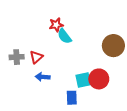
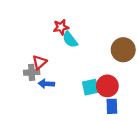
gray cross: (17, 57) -> (32, 72), moved
blue rectangle: (72, 98) -> (112, 106), moved

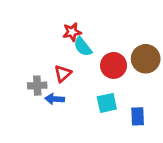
red triangle: (40, 62) -> (63, 73), moved
red circle: (107, 86) -> (114, 65), moved
blue rectangle: (112, 106) -> (138, 116), moved

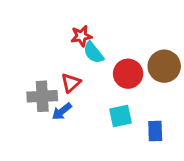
gray cross: (37, 86) -> (42, 96), size x1.4
blue arrow: (55, 99) -> (62, 111), turned -42

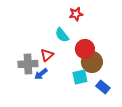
red star: (81, 36) -> (76, 14), moved
brown circle: (164, 66) -> (92, 62), moved
blue rectangle: (155, 131) -> (103, 87), turned -48

